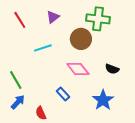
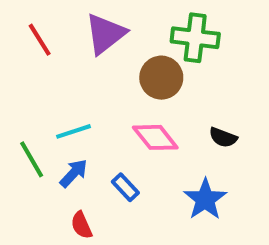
purple triangle: (53, 17) -> (105, 34), size x1.6
cyan line: (43, 48) -> (74, 131), moved
blue arrow: (18, 102) -> (74, 173), moved

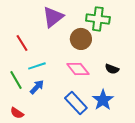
red line: (40, 40) -> (22, 43), moved
blue rectangle: (125, 187) -> (76, 103), moved, size x1.6
red semicircle: (82, 225) -> (17, 113), moved, turned -32

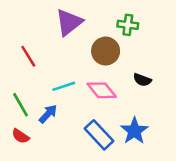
green cross: (98, 19) -> (128, 25), size x0.7
cyan line: (37, 66) -> (64, 86), moved
black semicircle: (112, 69) -> (142, 80), moved
red semicircle: (17, 113) -> (21, 136), moved

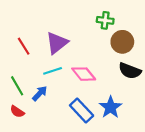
purple triangle: (69, 22) -> (57, 43), moved
brown circle: (106, 51) -> (122, 42), moved
black semicircle: (142, 80) -> (130, 71), moved, size x1.5

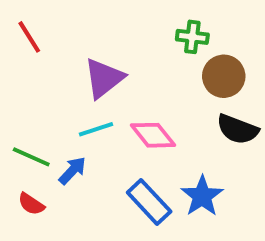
red line: (24, 46) -> (29, 37), moved
green line: (17, 86) -> (31, 157), turned -36

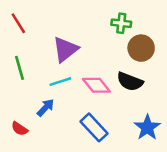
black semicircle: (237, 129) -> (130, 82), moved
green line: (31, 157) -> (20, 68), moved, turned 50
blue star: (202, 196) -> (147, 127), moved

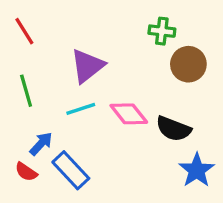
black semicircle: (130, 82) -> (173, 129), moved
blue arrow: (46, 108) -> (41, 144), moved
blue rectangle: (94, 127) -> (71, 170), moved

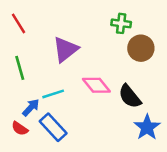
cyan line: (81, 109) -> (53, 94), moved
black semicircle: (173, 129) -> (130, 96), turned 30

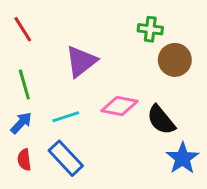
pink diamond: (96, 85) -> (120, 106), turned -40
blue arrow: (31, 107) -> (21, 123), moved
red semicircle: (20, 129) -> (24, 160), turned 49

